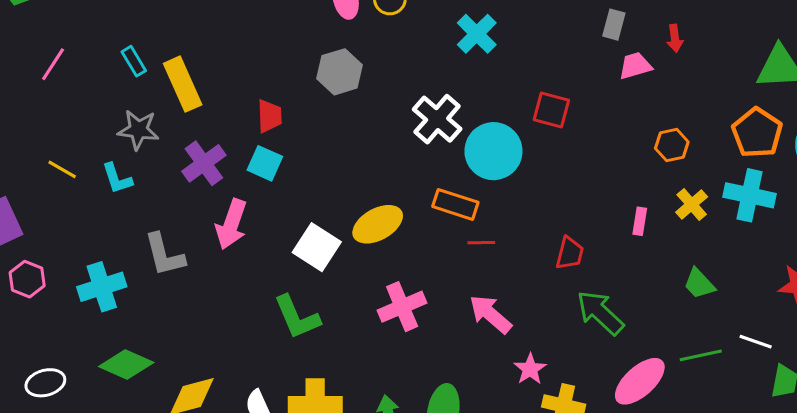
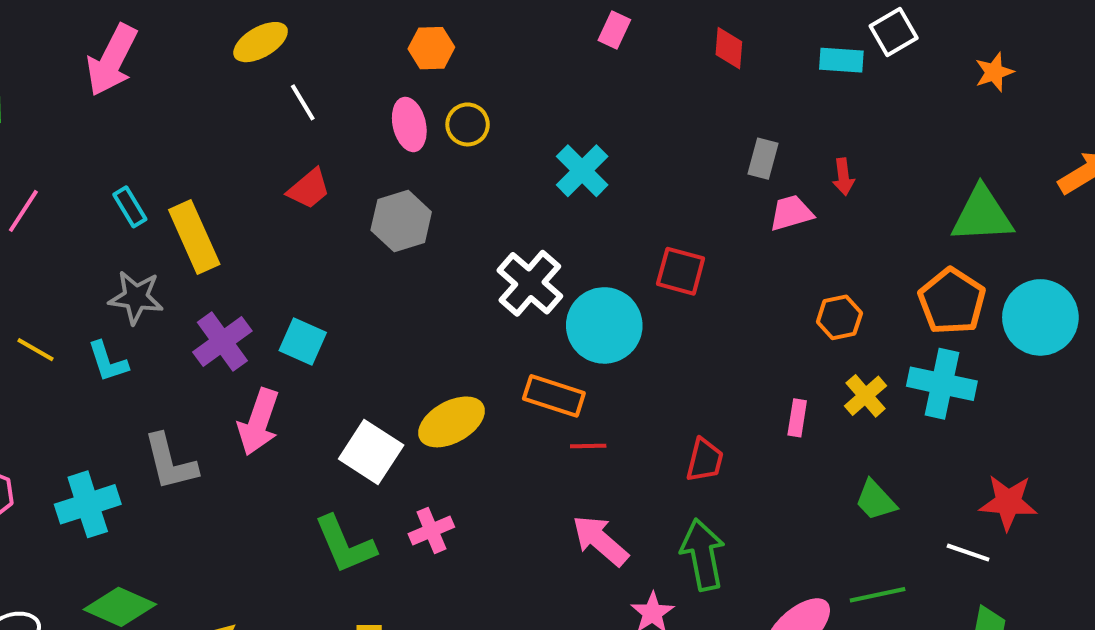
red trapezoid: (269, 116) -> (309, 189), moved, turned 52
pink cross: (402, 307) -> (431, 530), moved, size x0.7
green arrow: (600, 313) -> (703, 555), moved, turned 36
white line: (756, 342) -> (968, 553), moved

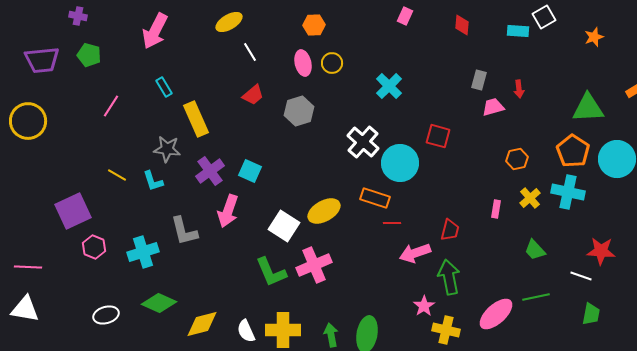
cyan rectangle: (130, 207) -> (164, 87), moved
pink cross: (431, 530) -> (314, 265), size x1.6
pink arrow: (600, 541) -> (415, 253), moved, turned -60

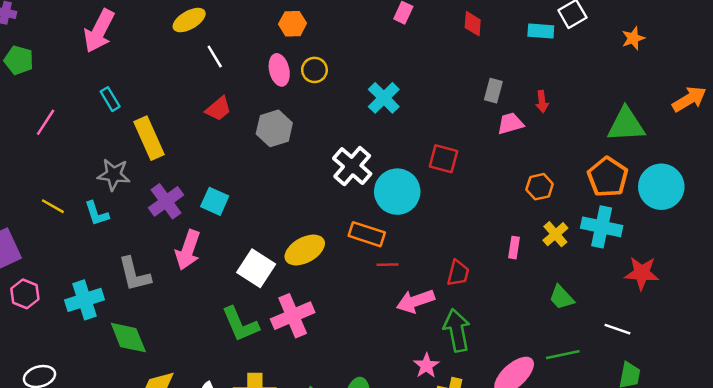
red star: (601, 251) -> (642, 273), moved
green diamond: (159, 303) -> (128, 338), moved, turned 44

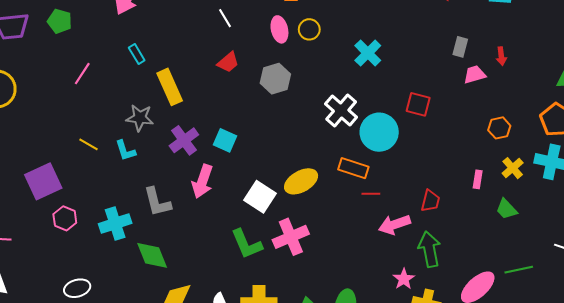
green trapezoid: (561, 297) -> (506, 209), moved

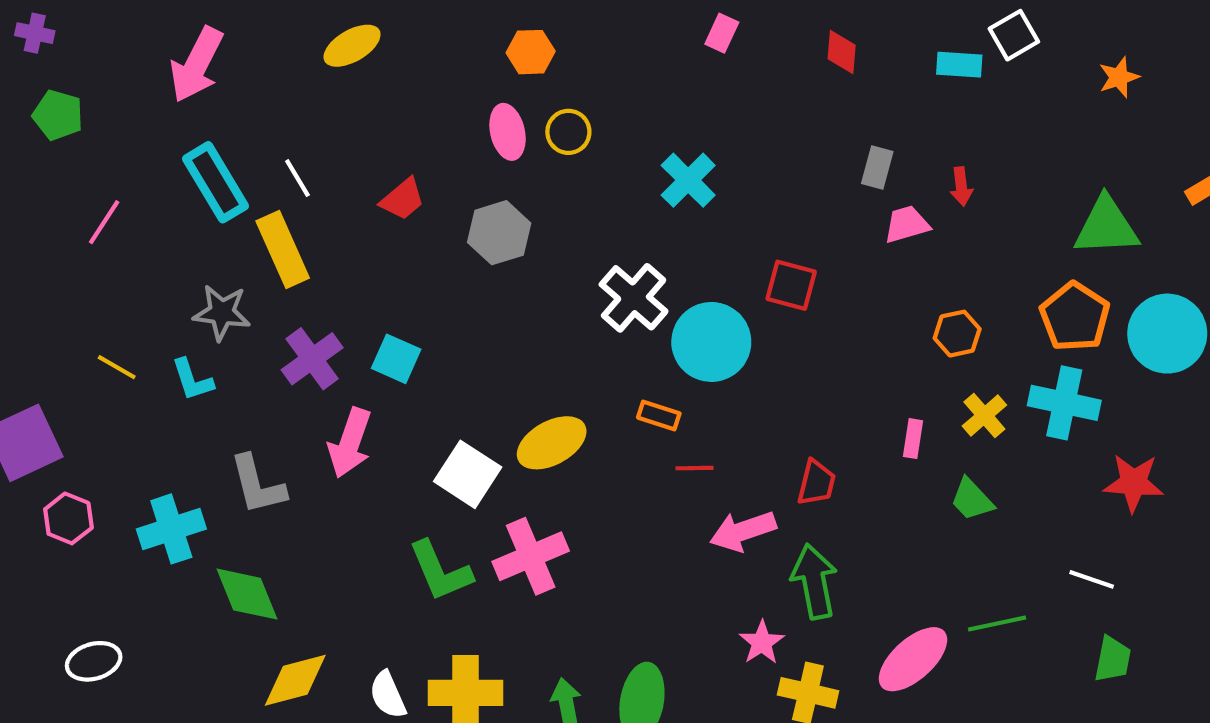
white line: (225, 18) -> (297, 178), moved
cyan rectangle: (137, 54) -> (215, 182), size x1.8
orange rectangle: (353, 168) -> (659, 415), size x0.7

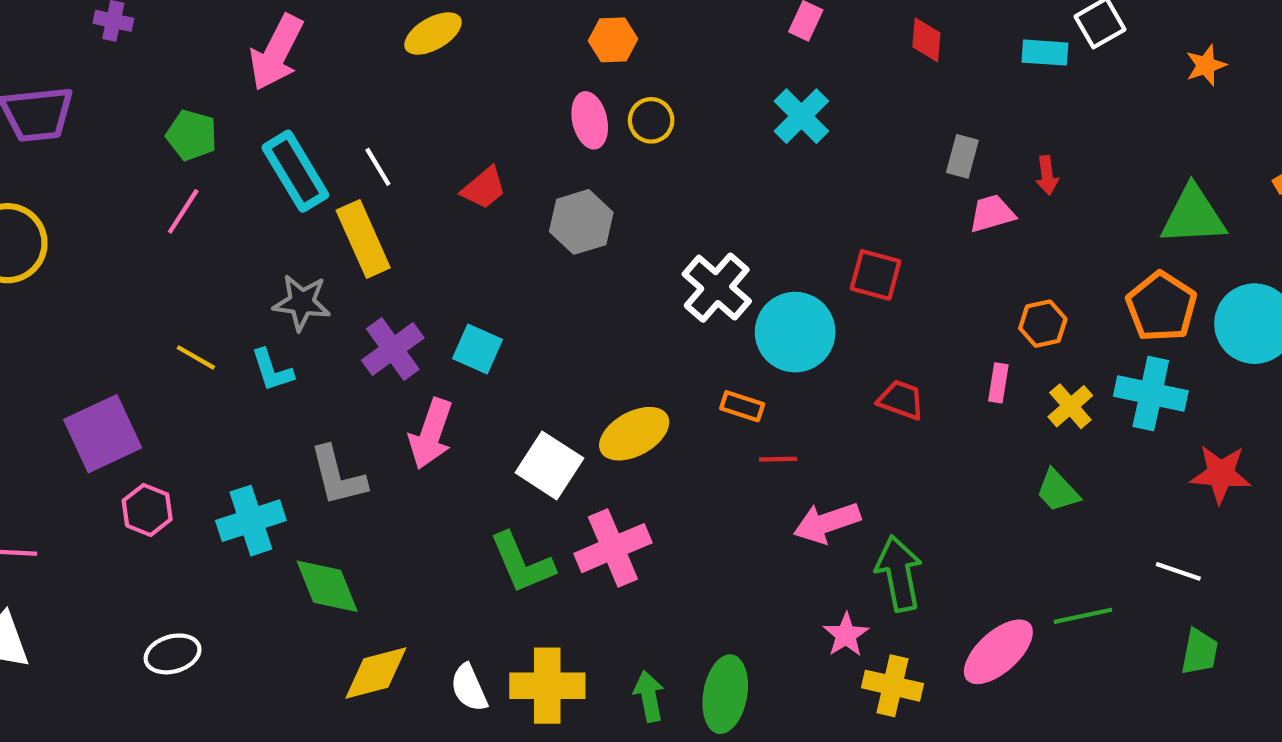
green pentagon: (58, 115) -> (192, 135), moved
cyan cross: (688, 180) -> (801, 116), moved
pink rectangle: (913, 439) -> (998, 383), moved
red trapezoid: (816, 483) -> (901, 400), moved, turned -84

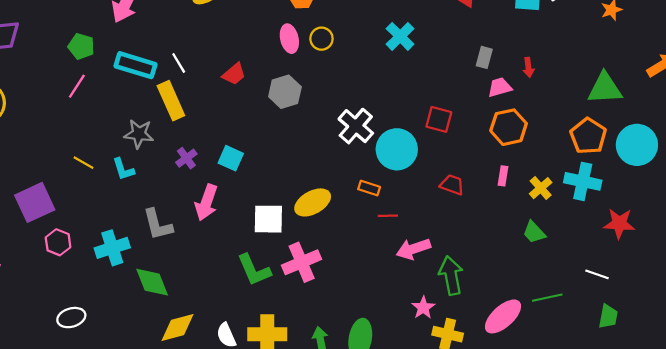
cyan rectangle: (295, 171) -> (136, 65), turned -42
orange hexagon: (1043, 324) -> (509, 127), moved, size x1.5
purple cross: (393, 349) -> (186, 158), size x0.7
white square: (549, 465) -> (268, 219), turned -32

